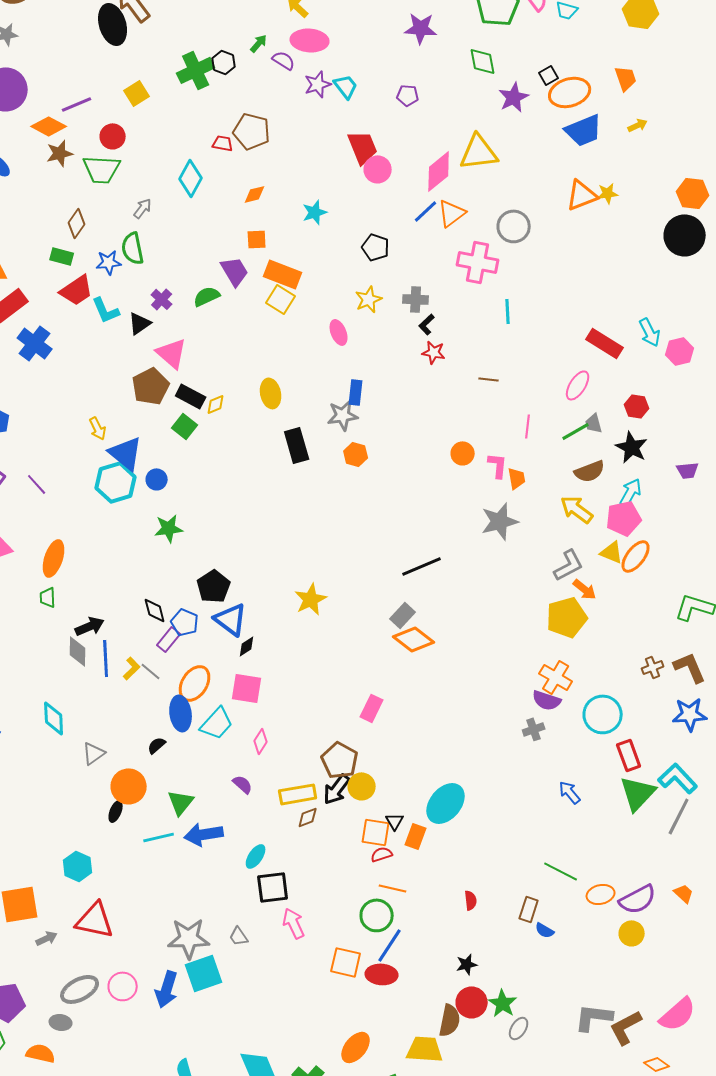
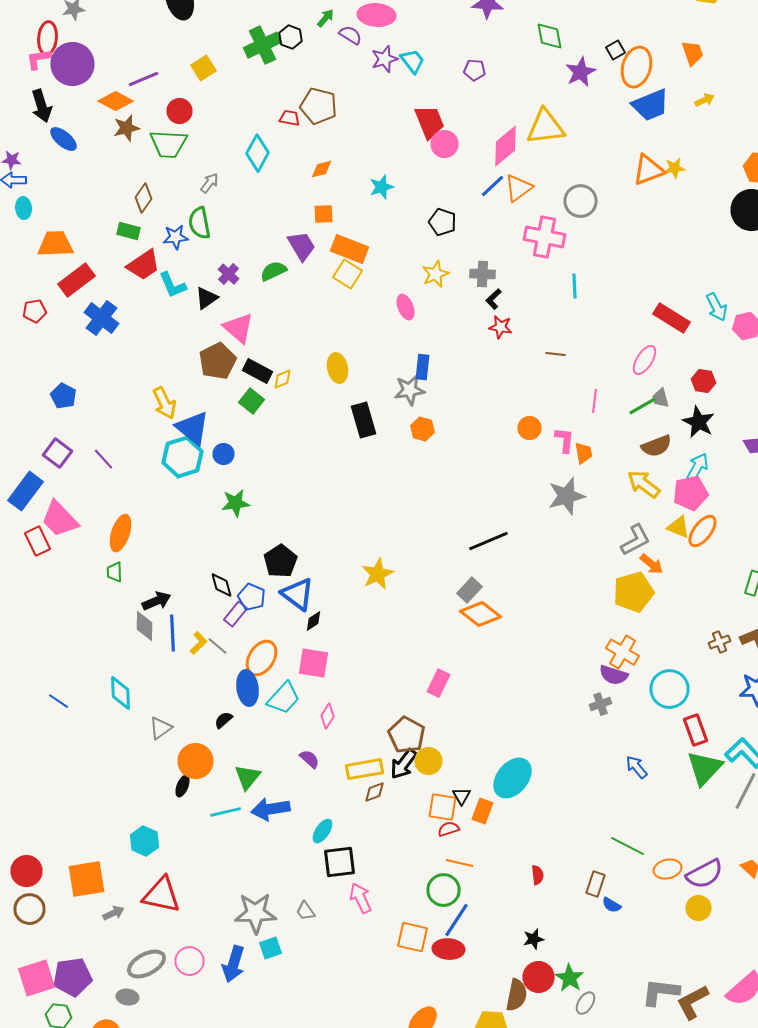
orange ellipse: (570, 92) -> (636, 67), turned -57
yellow arrow: (98, 428) -> (164, 403), size x1.4
cyan square: (204, 973) -> (270, 948), size x0.6

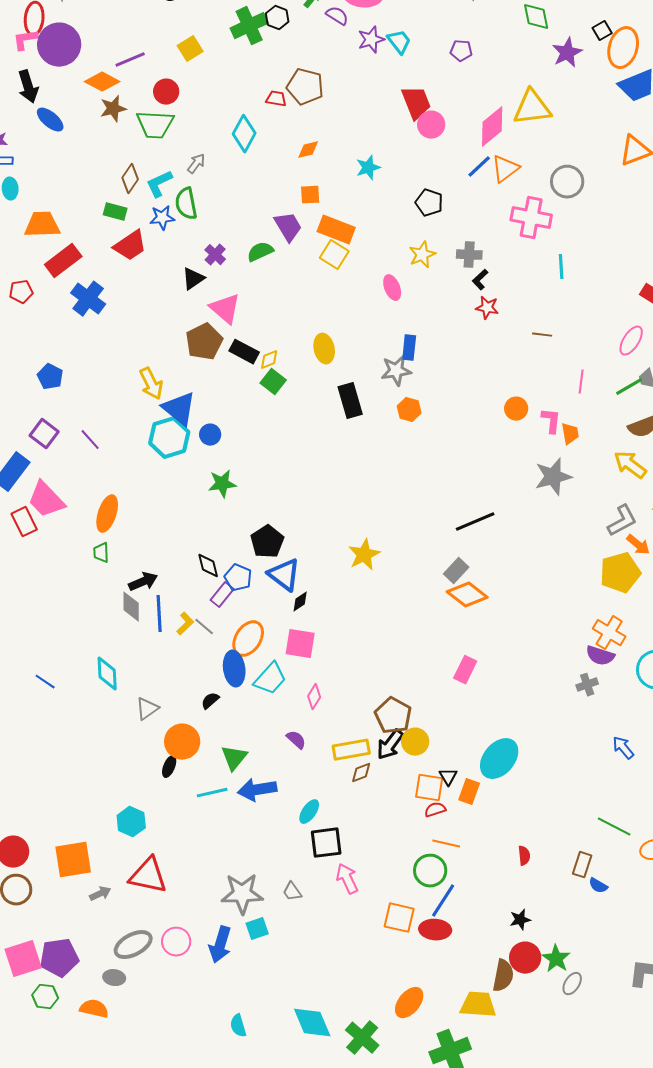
cyan L-shape: (172, 285) -> (159, 184), moved, turned 88
green square: (252, 401) -> (273, 382), moved
pink rectangle: (438, 683) -> (465, 670), moved

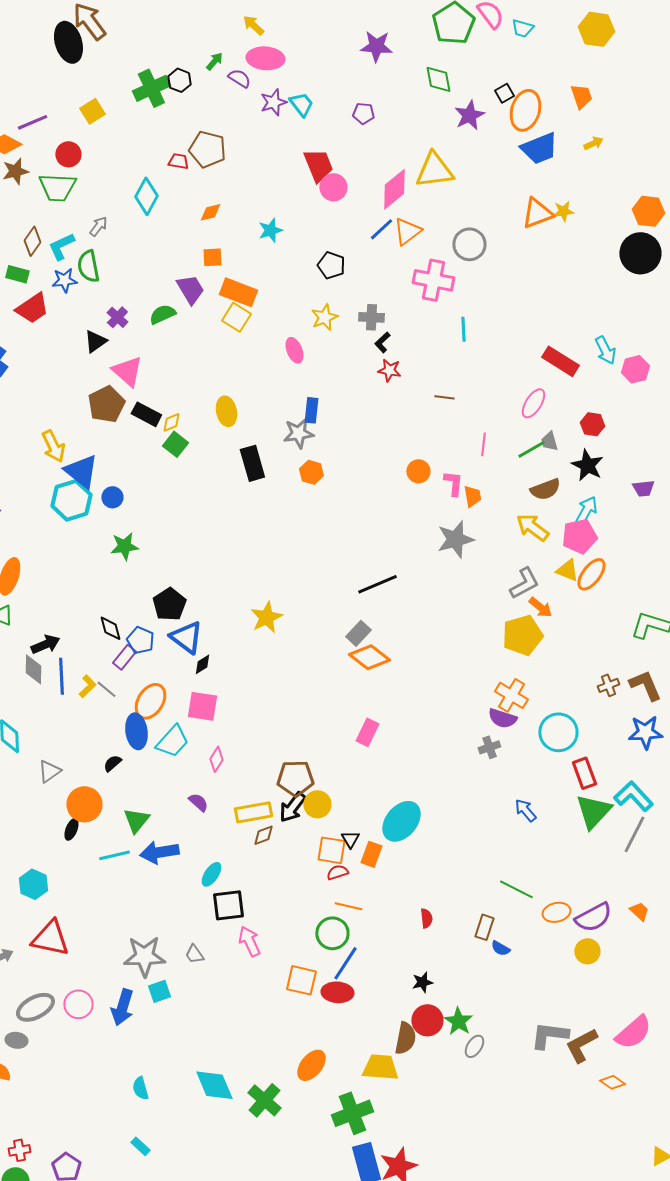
brown pentagon: (393, 716) -> (295, 778), turned -30

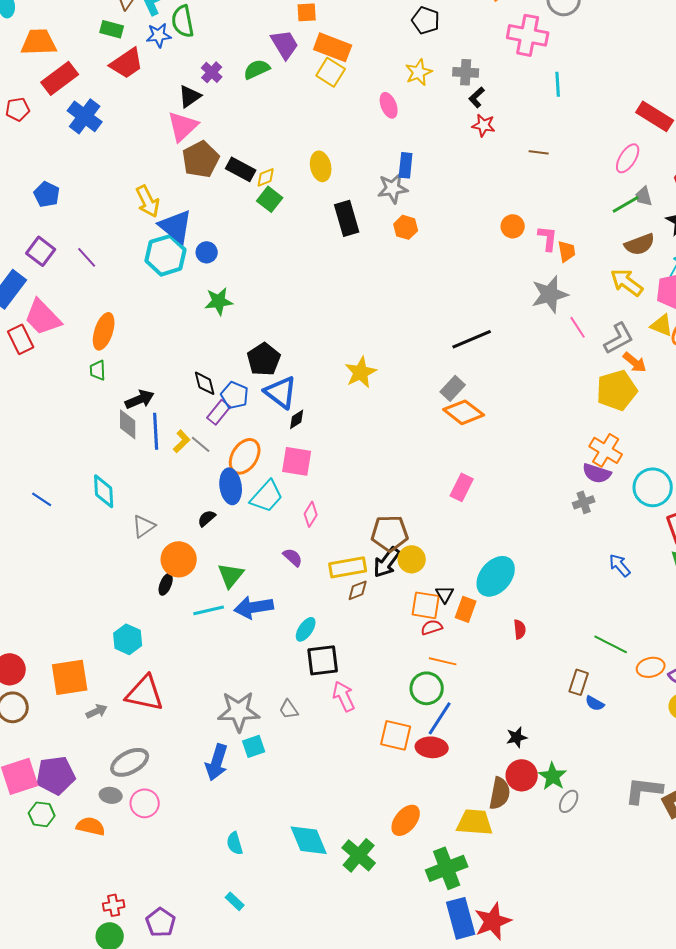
pink triangle: (127, 371) -> (183, 126), moved, turned 36
pink line: (483, 444) -> (578, 327), moved, turned -40
red semicircle: (426, 918) -> (520, 629), moved
pink circle: (78, 1004) -> (145, 803), moved

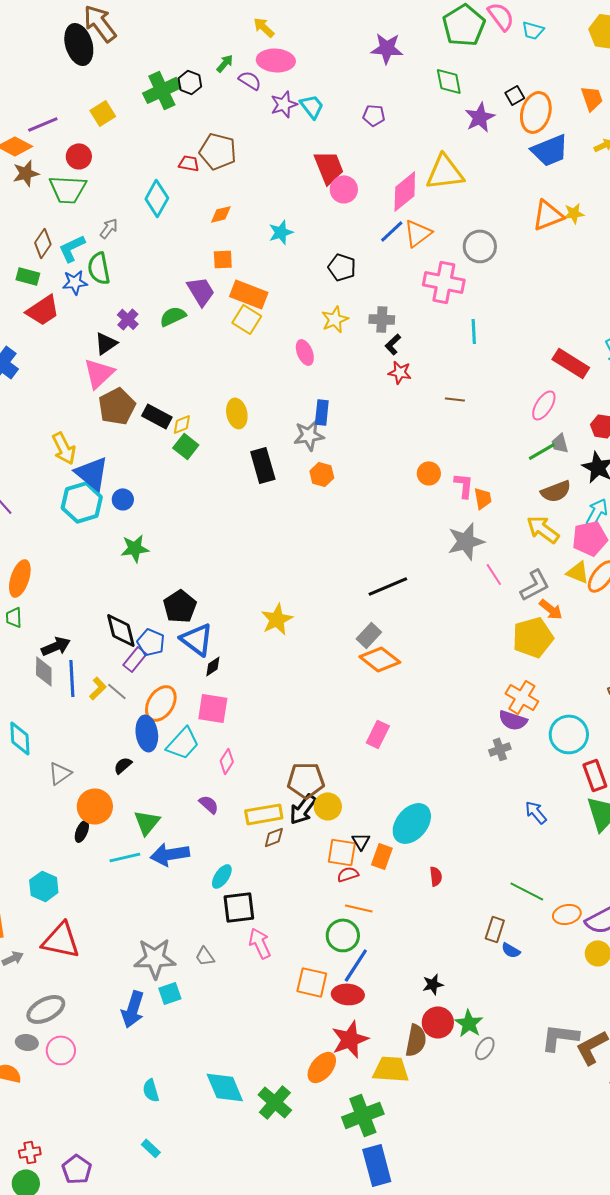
black diamond: (205, 383) -> (121, 630), size x1.4
red star: (493, 921) -> (350, 1039), moved

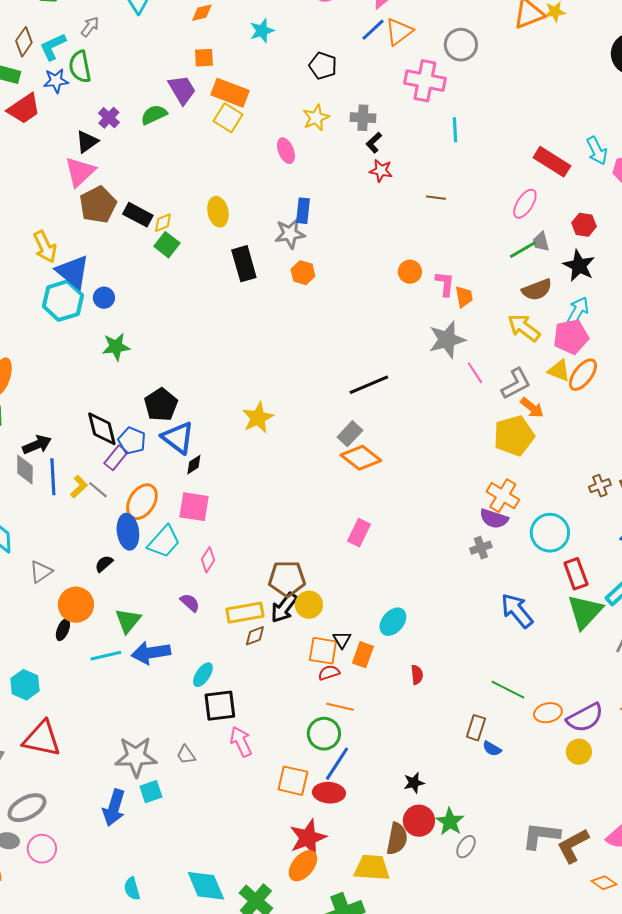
blue arrow: (536, 812) -> (517, 611), size x1.5
cyan ellipse: (412, 823) -> (393, 622), size x0.7
red star: (350, 1039) -> (308, 838), moved

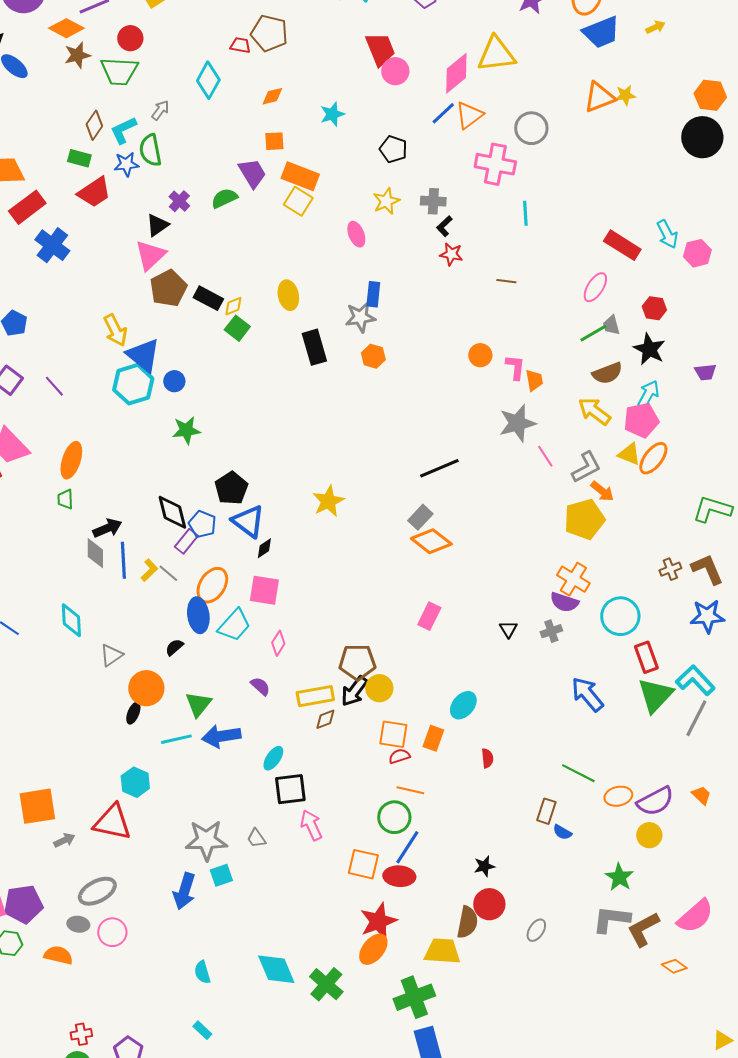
black triangle: (342, 640) -> (508, 629), moved
cyan hexagon: (25, 685) -> (135, 782), moved
green star: (450, 822) -> (619, 877), moved

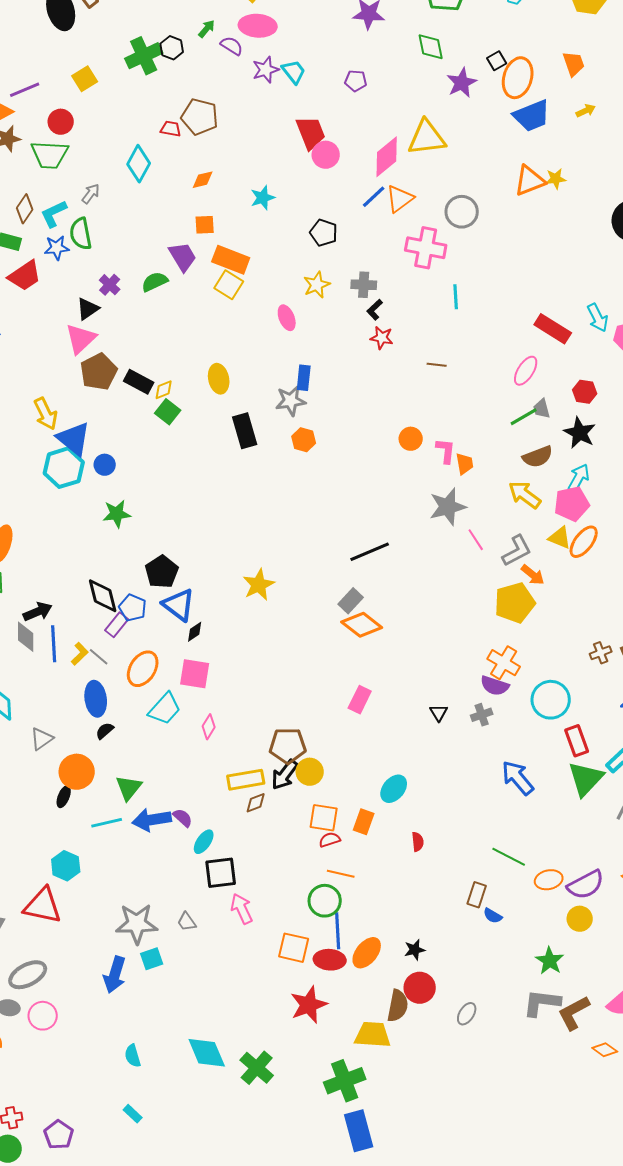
blue ellipse: (198, 615) -> (96, 699), moved
purple semicircle: (260, 686) -> (183, 818), moved
blue line: (407, 847) -> (338, 931), turned -36
orange ellipse: (373, 949) -> (367, 953), moved

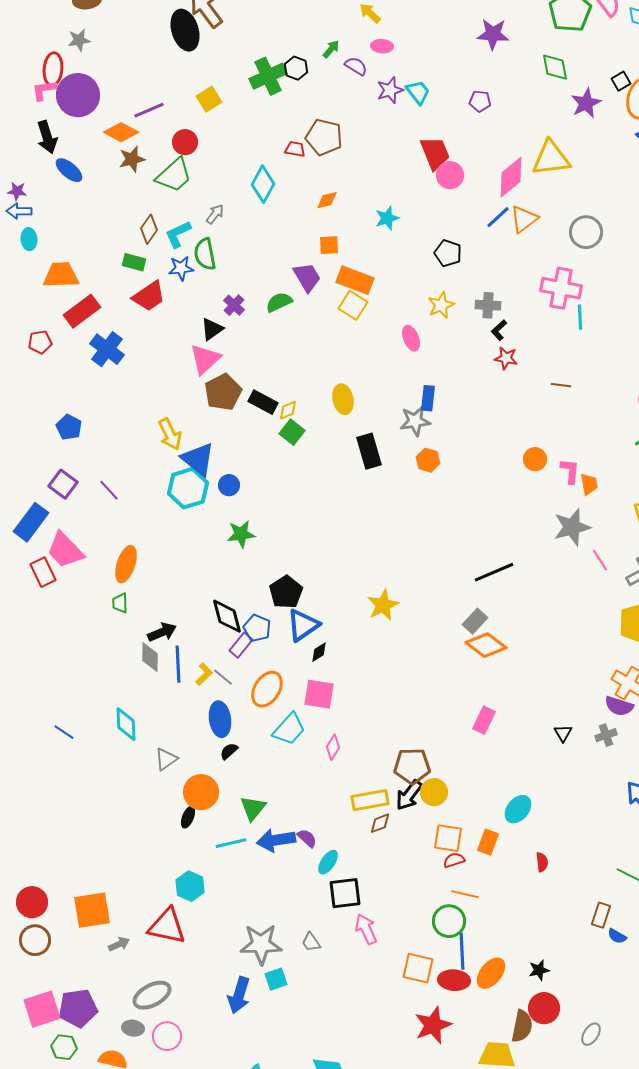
pink ellipse: (258, 26) -> (382, 46), size x0.6
green trapezoid: (50, 155) -> (174, 175), turned -45
pink cross: (426, 248) -> (561, 288), moved
blue triangle: (179, 605) -> (303, 625), turned 48

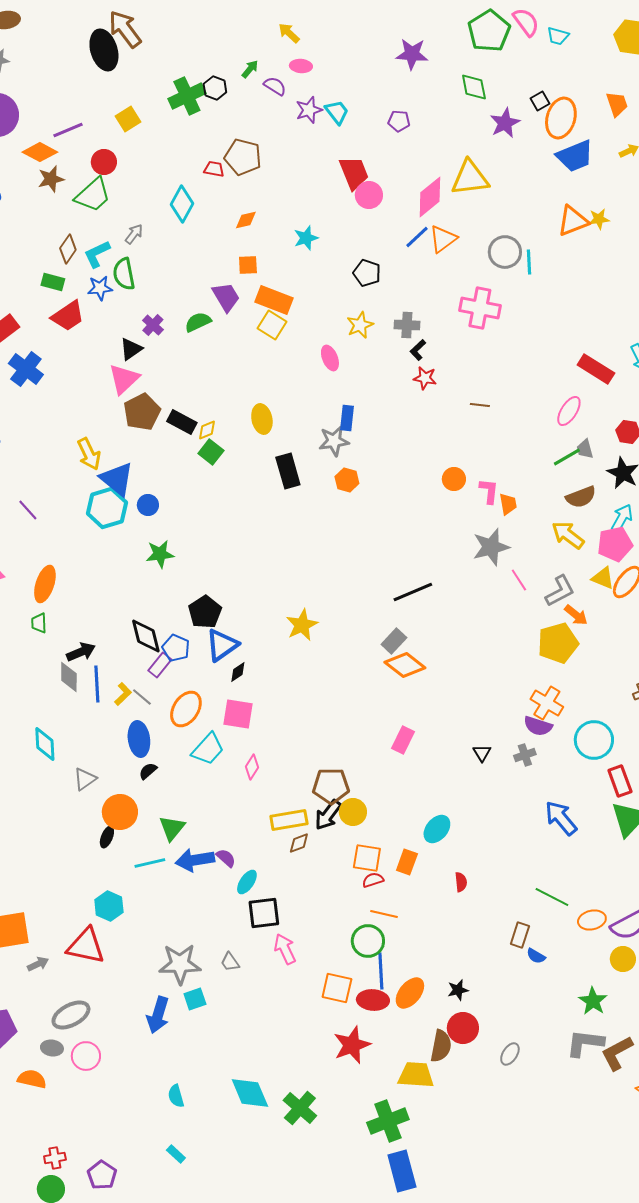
cyan line: (580, 317) -> (529, 262), moved

